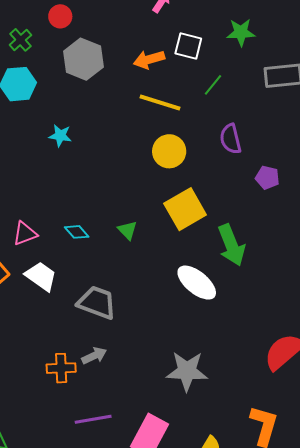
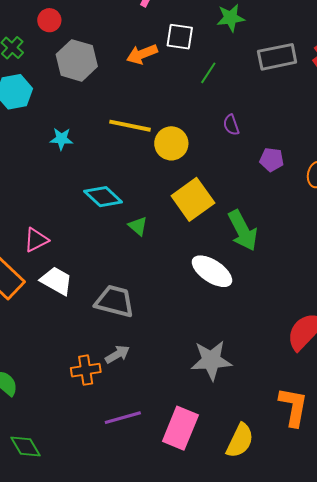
yellow line: (160, 102) -> (130, 126), moved
purple semicircle: (231, 139) -> (231, 125), size x0.7
cyan diamond: (77, 232) -> (103, 197), moved, size x1.5

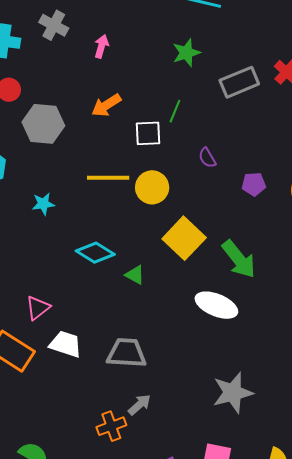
white square: (180, 37) -> (148, 133), moved

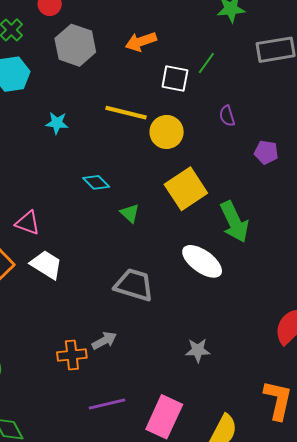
cyan diamond: (95, 253) -> (96, 182), size x0.7
pink triangle: (38, 308) -> (28, 223), turned 44
gray trapezoid: (127, 353) -> (134, 285), moved
gray star: (233, 393) -> (198, 350), size x0.6

